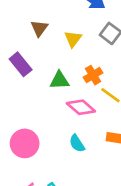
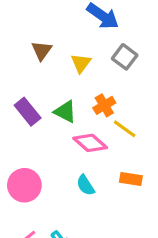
purple rectangle: (21, 64) -> (28, 112), moved
green triangle: (59, 80) -> (65, 112), turned 30

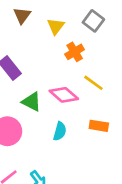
orange cross: (104, 105) -> (75, 52), moved
green triangle: (65, 112) -> (32, 102), moved
cyan semicircle: (85, 185) -> (60, 131), turned -132

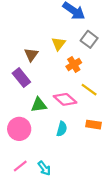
brown triangle: (22, 16) -> (31, 55), moved
green triangle: (32, 102) -> (39, 105), turned -35

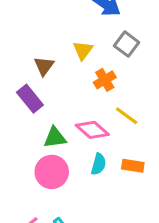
pink circle: (19, 129) -> (52, 172), moved
cyan semicircle: (62, 129) -> (98, 164), moved

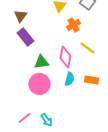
brown triangle: (44, 66) -> (20, 16), moved
pink diamond: (92, 130) -> (65, 57), turned 60

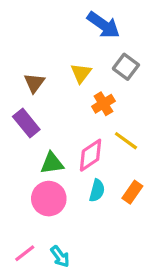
brown triangle: (20, 16) -> (34, 83), moved
pink diamond: (65, 57) -> (91, 155), turned 45
orange rectangle: (91, 80) -> (132, 192), turned -64

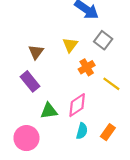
yellow line: (126, 141) -> (111, 84), moved
pink circle: (49, 199) -> (26, 138), moved

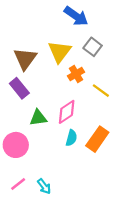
yellow triangle: (70, 45) -> (60, 52), size x1.5
brown triangle: (36, 52) -> (25, 59), size x1.5
orange rectangle: (108, 132) -> (97, 139), size x1.5

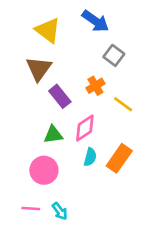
yellow triangle: (60, 52) -> (48, 30), moved, turned -30
purple rectangle: (19, 88) -> (60, 96), moved
pink circle: (16, 145) -> (44, 170), moved
pink line: (18, 184) -> (31, 209), turned 42

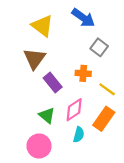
orange cross: (95, 86) -> (83, 73), turned 35
green triangle: (53, 135) -> (47, 115), turned 48
orange rectangle: (119, 158) -> (104, 119), moved

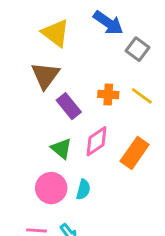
gray square: (99, 47) -> (137, 49), moved
yellow line: (107, 89) -> (142, 96), moved
cyan semicircle: (79, 135) -> (83, 190), moved

